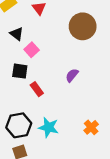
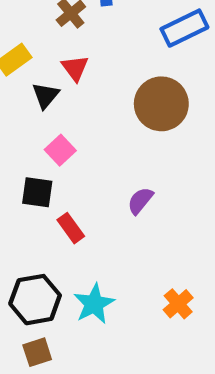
black triangle: (17, 34) -> (46, 95), moved, turned 32
cyan star: (49, 127) -> (94, 304), turned 30

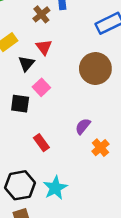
pink square: (60, 150) -> (41, 87), moved
black square: (37, 192) -> (20, 104), moved
orange cross: (178, 304) -> (100, 148), moved

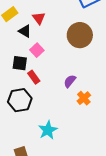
black triangle: (26, 63) -> (25, 31), turned -40
red rectangle: (41, 143) -> (34, 77), moved
black hexagon: (20, 185) -> (20, 100), moved

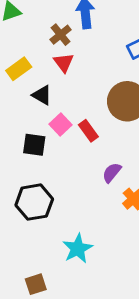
red triangle: (39, 18) -> (64, 63), moved
red rectangle: (34, 77) -> (88, 131), moved

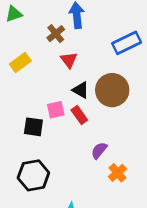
red triangle: (64, 63) -> (69, 60), moved
black triangle: (42, 95) -> (81, 90), moved
pink square: (61, 125) -> (56, 110), turned 30

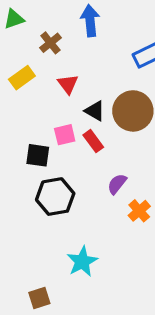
brown cross: (56, 34) -> (50, 43), moved
red triangle: (69, 60) -> (68, 84), moved
black hexagon: (33, 175) -> (55, 197), moved

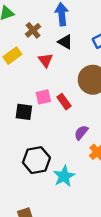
black triangle: (95, 111) -> (65, 42), moved
black hexagon: (55, 197) -> (36, 160), moved
cyan star: (82, 262) -> (64, 176), moved

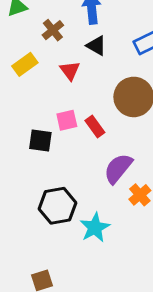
purple semicircle: (81, 133) -> (118, 168), size x1.5

